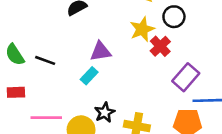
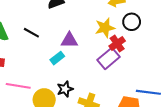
black line: (45, 60) -> (31, 33), moved
purple rectangle: (186, 77) -> (108, 58), moved

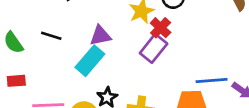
cyan rectangle: (57, 58) -> (90, 61), size x1.6

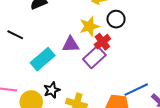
purple triangle: (100, 36) -> (71, 45), moved
blue line: (212, 80) -> (136, 90), turned -30

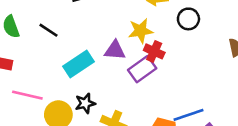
black circle: (116, 19) -> (188, 19), moved
red cross: (102, 42) -> (154, 51), turned -35

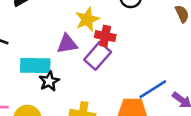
cyan rectangle: (78, 64) -> (35, 66), turned 48
black star: (85, 103) -> (49, 81), moved

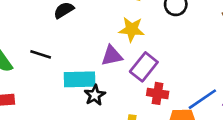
yellow star: (87, 19) -> (132, 29), turned 30
red cross: (105, 36) -> (158, 93), moved

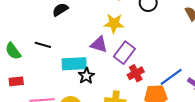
purple triangle: (112, 56) -> (99, 44), turned 30
red cross: (158, 93) -> (136, 73), turned -35

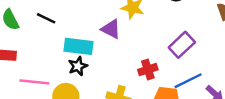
purple rectangle: (124, 53) -> (182, 45), moved
black star: (86, 76) -> (78, 66), moved

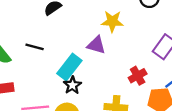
cyan rectangle: (78, 46) -> (69, 67), turned -48

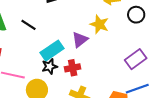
purple triangle: (96, 45) -> (80, 40), turned 48
red cross: (138, 76) -> (73, 68), moved

